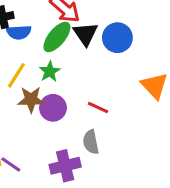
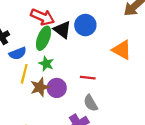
blue semicircle: (19, 32) -> (18, 53), moved

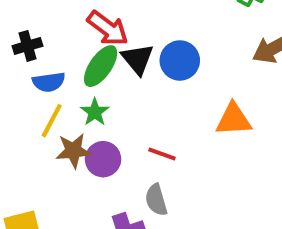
orange triangle: (122, 50) -> (234, 119), turned -45

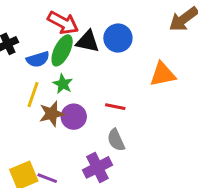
black triangle: (138, 59) -> (88, 41), turned -30
blue semicircle: (49, 82) -> (38, 59), moved

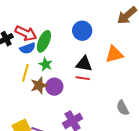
red arrow: (63, 23) -> (26, 33), moved
black triangle: (88, 41) -> (84, 64), moved
gray semicircle: (116, 140) -> (123, 108), moved

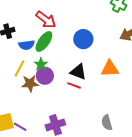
red arrow: (26, 33) -> (46, 20), moved
purple circle: (54, 87) -> (45, 76), moved

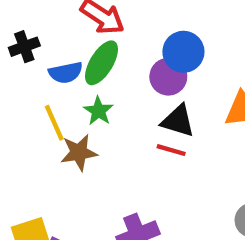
yellow line: (19, 68) -> (54, 123), turned -48
purple circle: (45, 76) -> (168, 77), moved

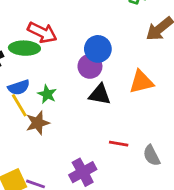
green ellipse: (102, 63) -> (24, 48), moved, turned 68
blue semicircle: (66, 73) -> (19, 87), moved
red line: (171, 150) -> (119, 144), moved

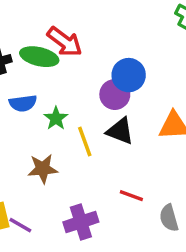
yellow line: (19, 105) -> (85, 142), moved
brown star: (38, 123) -> (43, 169), moved

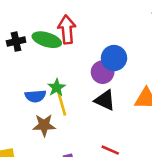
red arrow: (65, 42) -> (67, 30), turned -136
blue semicircle: (23, 103) -> (35, 96), moved
yellow line: (85, 142) -> (62, 104), moved

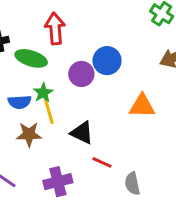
green ellipse: (47, 40) -> (31, 58), moved
purple circle: (103, 72) -> (81, 74), moved
black triangle: (105, 100) -> (82, 133), moved

